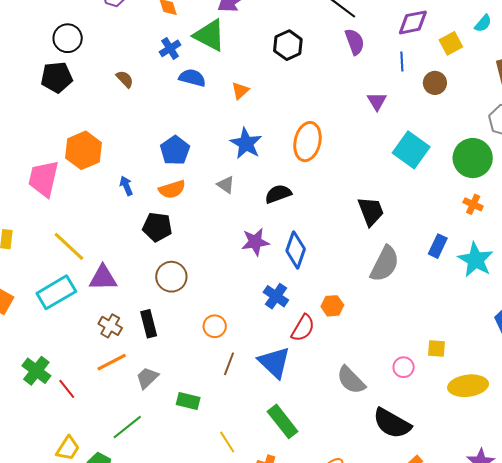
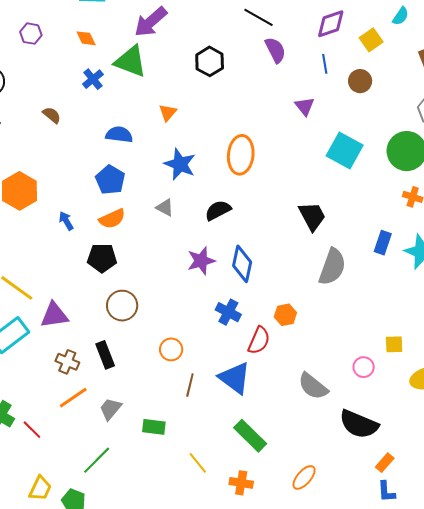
blue semicircle: (192, 78) -> (119, 135), moved

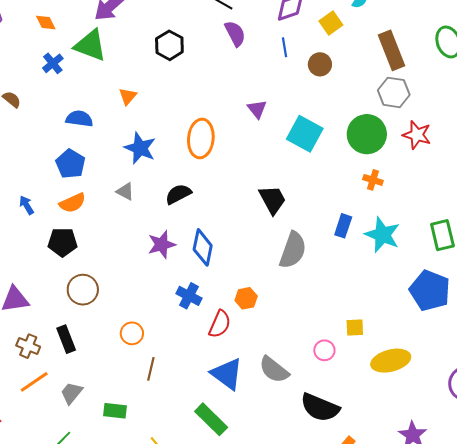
purple triangle: (305, 106) -> (257, 109), moved
blue triangle: (235, 378) -> (227, 374), moved

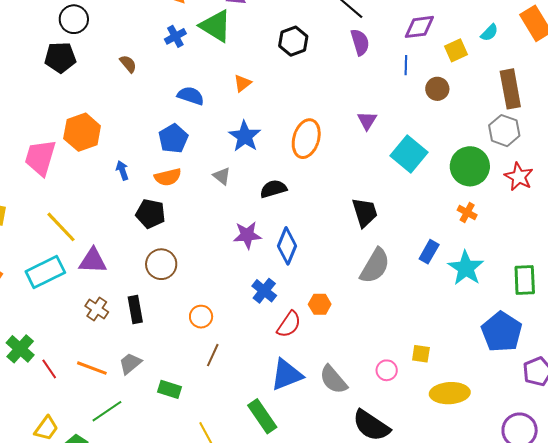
blue triangle: (227, 374) -> (287, 375), turned 51
orange line: (34, 382) -> (92, 368), moved, turned 44

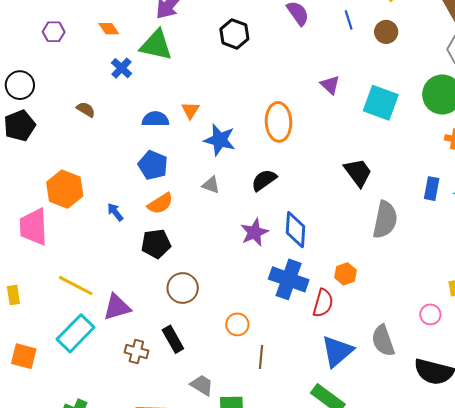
orange triangle: (243, 83) -> (190, 110), moved
blue cross: (264, 291) -> (289, 279), size x1.5
gray trapezoid: (130, 363) -> (202, 385), moved, turned 90
gray semicircle: (333, 380) -> (383, 341), turned 40

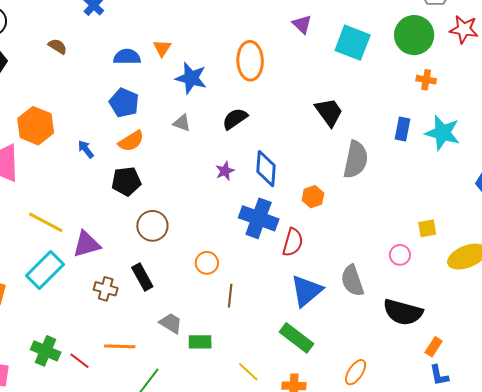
purple star: (254, 232) -> (225, 171), size x0.7
orange hexagon: (346, 274) -> (313, 197), moved

